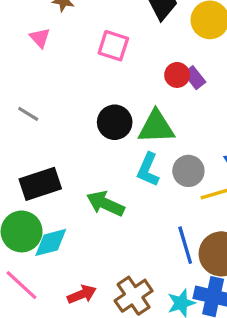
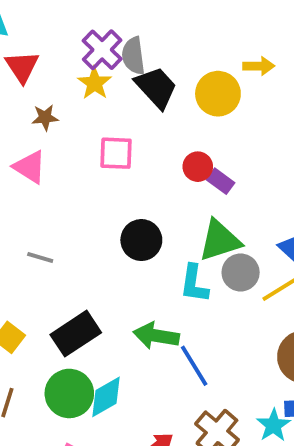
pink triangle: (40, 38) -> (30, 167), size x1.4
purple rectangle: (195, 78) -> (220, 181), moved
green triangle: (156, 127) -> (220, 241), moved
blue line: (185, 245) -> (194, 366), moved

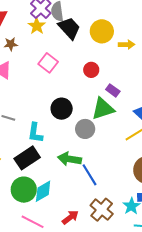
yellow arrow: (259, 66) -> (127, 45), moved
pink square: (116, 153) -> (48, 63), turned 36
purple rectangle: (220, 181) -> (113, 90), moved
gray circle: (241, 272) -> (85, 129), moved
cyan L-shape: (194, 284) -> (35, 133), moved

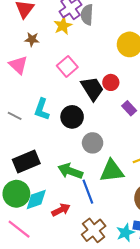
black trapezoid: (69, 28) -> (92, 89), moved
green triangle: (103, 109) -> (112, 171), moved
cyan L-shape: (35, 133) -> (42, 109), moved
red arrow: (70, 217) -> (61, 210), moved

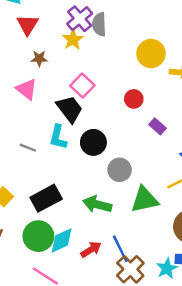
black trapezoid: (92, 89) -> (70, 109), moved
blue line: (88, 192) -> (120, 249), moved

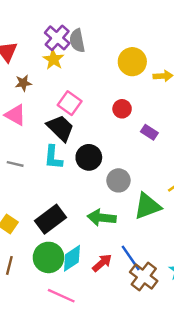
gray line: (28, 148) -> (15, 164), moved

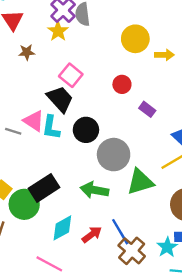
pink triangle: (15, 115) -> (34, 121), moved
gray circle: (118, 180) -> (114, 155), size x1.4
green circle: (48, 257) -> (24, 204), moved

